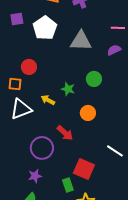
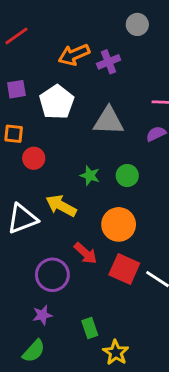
orange square: (15, 84) -> (14, 134), moved
green star: (68, 89) -> (90, 176), moved
yellow arrow: (48, 100) -> (61, 206), size x1.5
orange circle: (88, 113) -> (119, 224), size x1.5
red square: (84, 169) -> (124, 269), moved

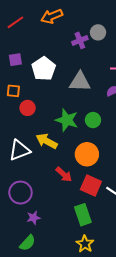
gray circle: (137, 24) -> (98, 32), moved
orange arrow: (74, 55) -> (52, 16), moved
green star: (90, 176) -> (67, 120), size x1.6
purple circle: (52, 275) -> (20, 193), moved
green rectangle: (90, 328) -> (83, 215), moved, size x1.5

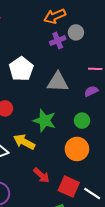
orange arrow: (52, 16) -> (55, 16), moved
green circle: (93, 120) -> (82, 121), moved
orange circle: (87, 154) -> (77, 149), moved

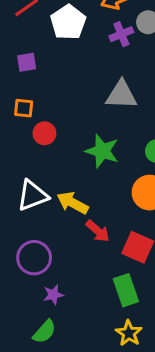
white pentagon: (21, 69) -> (68, 22), moved
yellow arrow: (24, 142) -> (73, 203), moved

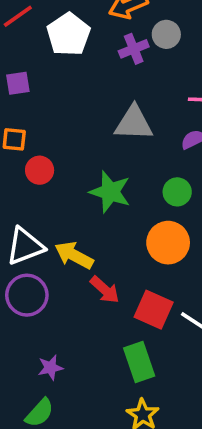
purple circle: (34, 258) -> (27, 295), moved

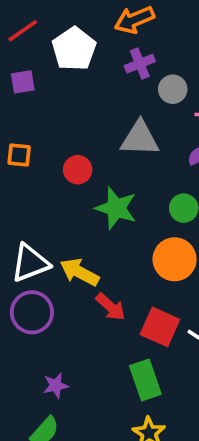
gray circle: (166, 34) -> (173, 89), moved
purple square: (18, 83) -> (23, 82), moved
red circle: (40, 170) -> (78, 170), moved

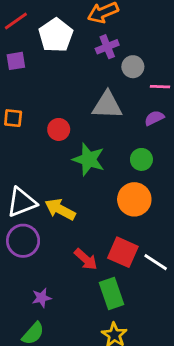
red arrow: (111, 307) -> (86, 259), moved

